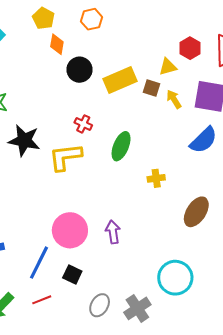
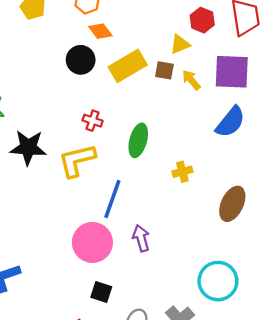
orange diamond: (57, 44) -> (100, 31), moved, turned -40
blue line: (39, 263) -> (112, 199), moved

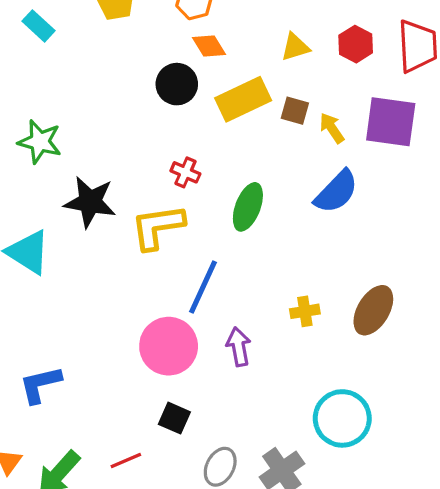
yellow triangle: (180, 44) -> (295, 47), moved
blue semicircle: (230, 122) -> (336, 192), moved
yellow cross: (182, 172) -> (305, 311), moved

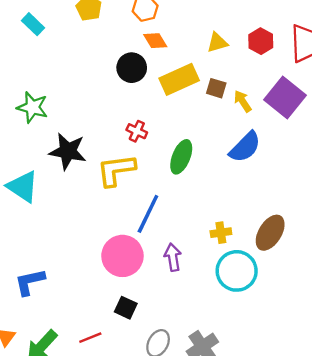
purple square: (391, 122) -> (285, 97), turned 30
cyan circle: (342, 418) -> (237, 271), moved

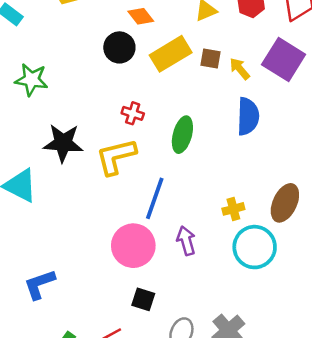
green star: (32, 107) -> (31, 80), moved
blue semicircle: (245, 147) -> (248, 116), turned -36

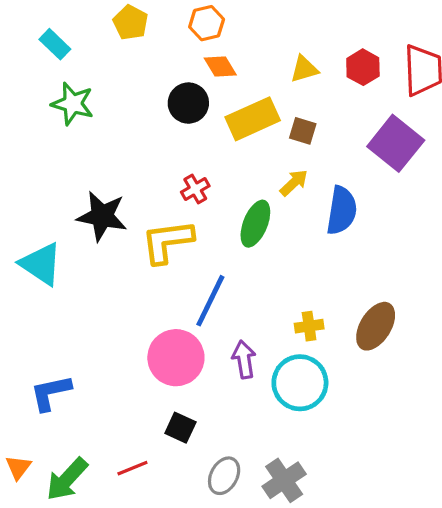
yellow arrow: (240, 69) -> (294, 183), moved, turned 80
green star: (31, 80) -> (73, 104), moved
red cross: (133, 113) -> (195, 189), turned 35
cyan circle: (255, 247) -> (300, 383), moved

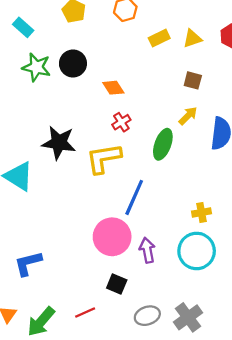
orange diamond: (220, 67) -> (113, 88), moved
black circle: (188, 103) -> (73, 63), moved
yellow rectangle: (253, 119) -> (159, 38), moved, size x0.6
purple arrow: (244, 359) -> (147, 250), moved
gray ellipse: (224, 476) -> (147, 316), turned 45

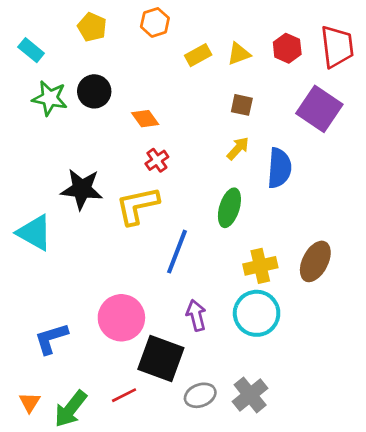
green ellipse: (163, 144) -> (229, 208), moved
yellow cross: (201, 212) -> (260, 266), size x1.4
pink circle: (112, 237) -> (121, 318), moved
black square: (117, 284) -> (161, 359), size x1.8

